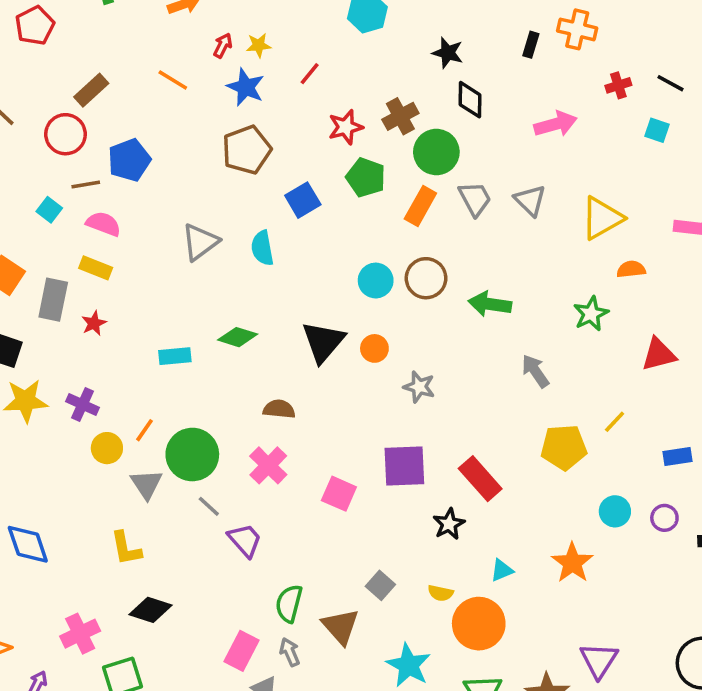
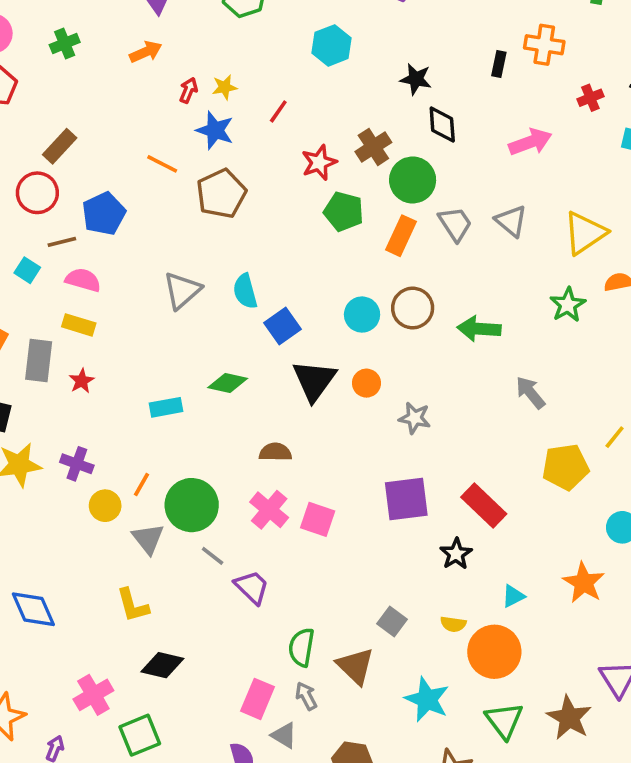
orange line: (173, 80) -> (162, 164), moved
blue square: (303, 200) -> (283, 326), moved
green star: (591, 314) -> (568, 305), moved
pink square: (339, 494) -> (318, 519), moved

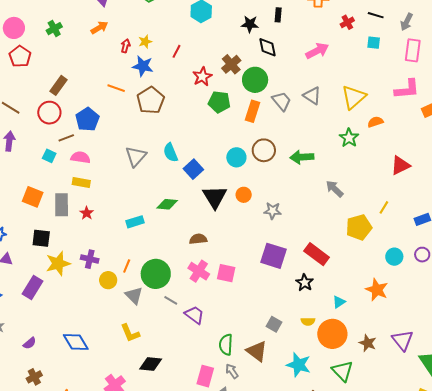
black rectangle: (499, 64) -> (278, 15), moved
purple square: (406, 499) -> (273, 256), turned 32
brown star: (569, 718) -> (368, 343), moved, size x0.7

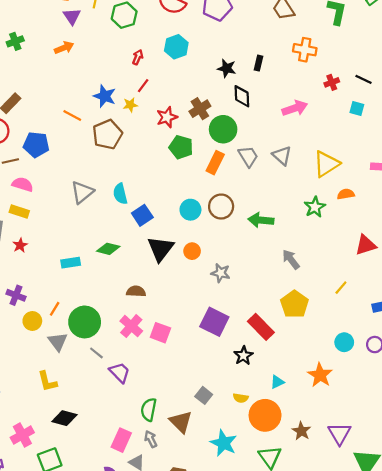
yellow star: (145, 42) -> (130, 105), moved
red arrow: (126, 46) -> (138, 57), moved
blue pentagon: (87, 119) -> (36, 145), turned 30
yellow pentagon: (359, 227) -> (295, 304), moved, turned -30

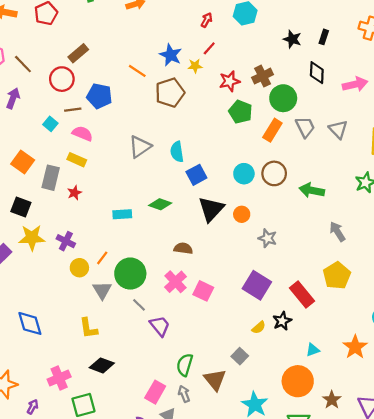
black diamond: (242, 96) -> (317, 73), moved
yellow semicircle: (241, 398) -> (259, 327), moved, turned -56

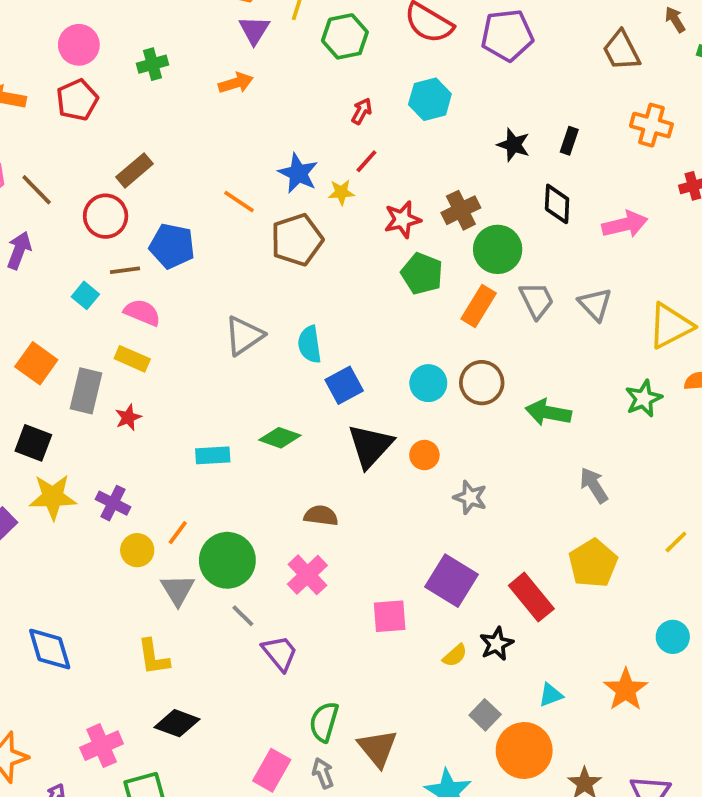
pink square: (203, 291) -> (390, 616), moved, turned -30
gray square: (240, 356) -> (485, 715), moved

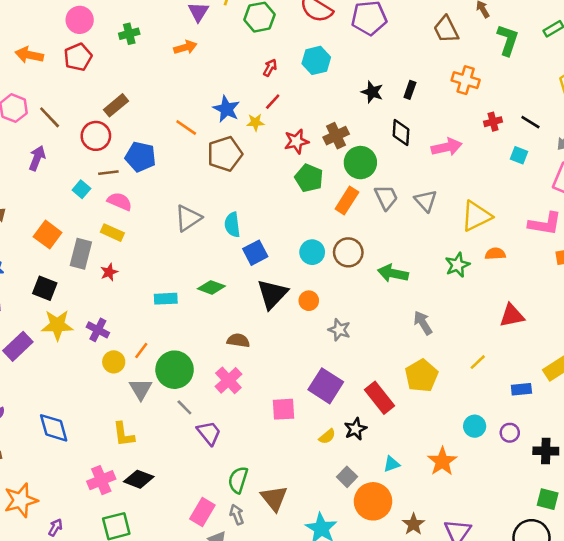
pink cross: (102, 746) -> (101, 480), moved

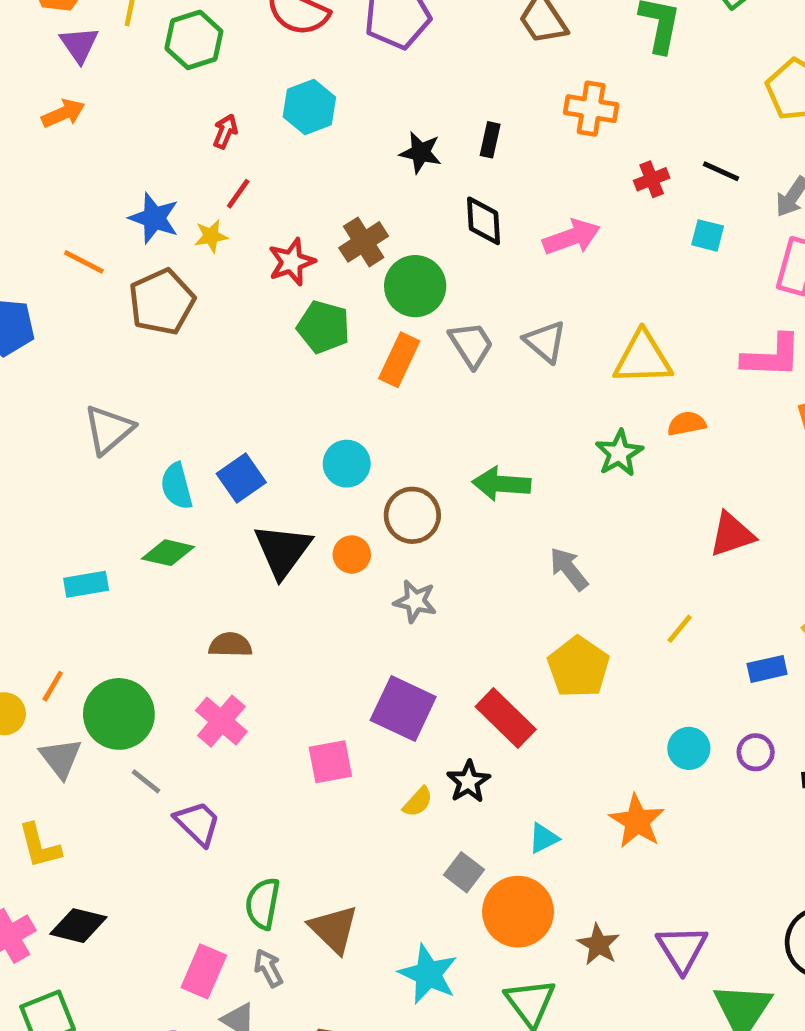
yellow triangle: (476, 216) -> (643, 358), turned 32
cyan semicircle: (232, 225) -> (177, 486), moved
brown circle: (348, 252) -> (412, 515), moved

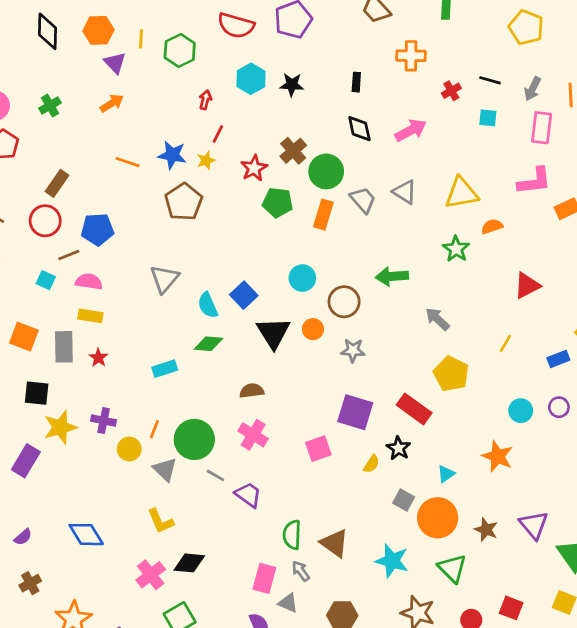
black star: (421, 153) -> (292, 85), moved
orange line: (84, 262) -> (128, 162), moved

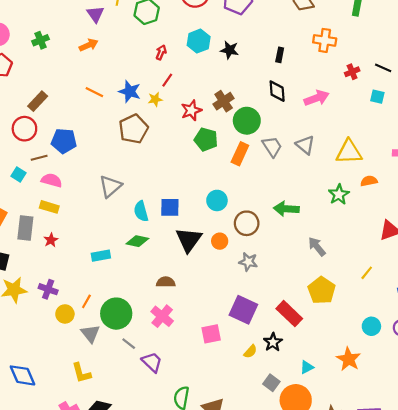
blue square: (244, 295) -> (170, 207), turned 36

